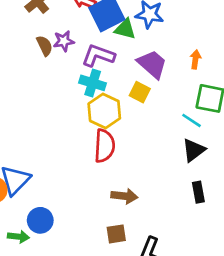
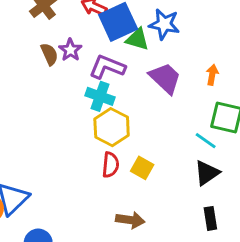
purple star: (64, 41) -> (70, 50), turned -30
yellow square: (140, 92) -> (142, 168), moved
red semicircle: (104, 146) -> (111, 165), size x0.7

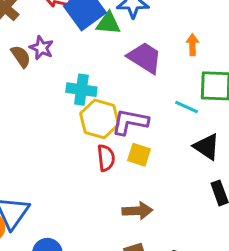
purple L-shape: (107, 67) -> (130, 122), moved
cyan line: (206, 141) -> (187, 107), moved
black triangle: (207, 173) -> (207, 147), turned -40

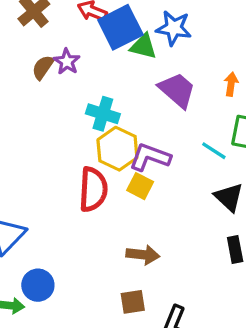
brown semicircle: (21, 56) -> (43, 67), turned -120
yellow square: (139, 155) -> (140, 186), moved
red semicircle: (106, 158) -> (93, 189), moved, size x1.5

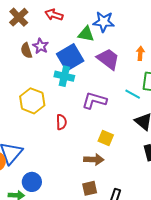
blue square: (120, 27) -> (70, 57), moved
brown semicircle: (43, 67) -> (26, 51), turned -49
yellow hexagon: (117, 149) -> (32, 101), moved
yellow square: (140, 186) -> (106, 138), moved
red semicircle: (93, 189) -> (61, 122), size x0.6

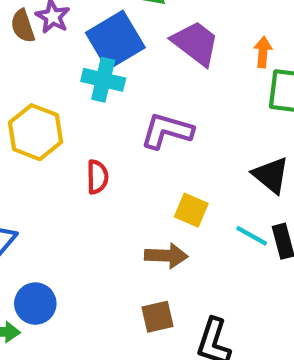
orange arrow: (140, 53) -> (263, 52), moved
cyan line: (133, 94) -> (252, 236), moved

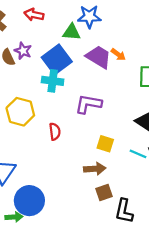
orange arrow: (263, 52) -> (118, 55), moved, turned 128
blue circle: (35, 304) -> (29, 201), size x1.4
brown square: (158, 317) -> (104, 192), moved

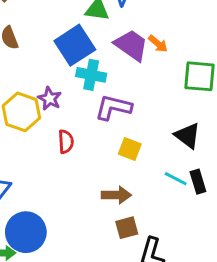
purple star: (23, 51) -> (50, 99), moved
cyan cross: (53, 81) -> (91, 75), moved
yellow square: (105, 144) -> (130, 149), moved

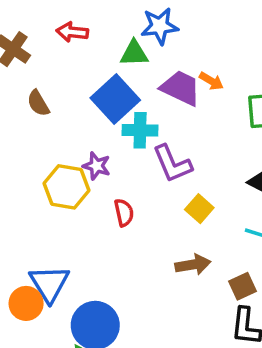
purple L-shape: (113, 107) -> (172, 164), turned -117
yellow square: (130, 149) -> (199, 209), turned 30
brown square: (127, 228) -> (243, 286), moved

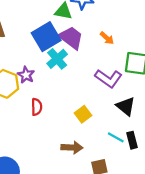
purple trapezoid: (181, 88) -> (71, 38), moved
cyan cross: (140, 130) -> (57, 59), turned 36
purple L-shape: (172, 164) -> (108, 78), moved, turned -44

